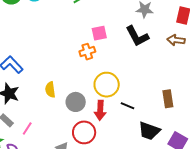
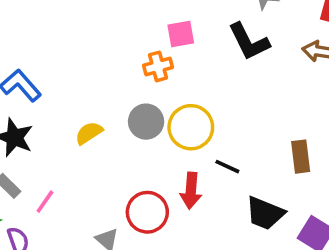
yellow semicircle: (50, 90) -> (89, 133), turned 63
gray circle: (76, 102) -> (146, 122), moved
red arrow: (100, 110) -> (191, 191), moved

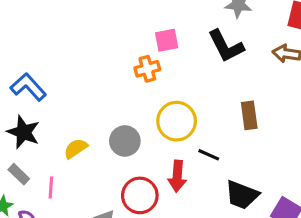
gray circle: (146, 122) -> (125, 141), moved
yellow semicircle: (89, 133) -> (76, 148), moved
brown rectangle: (301, 157) -> (249, 115), moved
pink line: (45, 202) -> (51, 188), turned -30

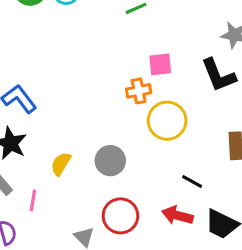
yellow circle: (177, 121) -> (167, 121), moved
yellow semicircle: (76, 148) -> (61, 164), turned -30
red arrow: (177, 176) -> (177, 215), moved, turned 96

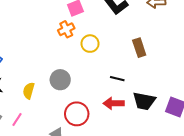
yellow circle: (167, 121) -> (90, 44), size x0.7
pink line: (33, 200) -> (17, 119), turned 40

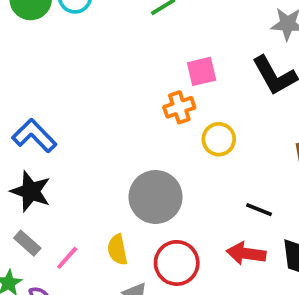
gray circle: (60, 80) -> (156, 197), size x1.4
yellow semicircle: (29, 91) -> (117, 250), moved, turned -35

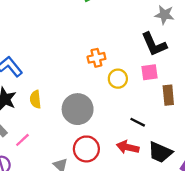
pink square: (202, 71) -> (149, 72), moved
yellow semicircle: (117, 250) -> (35, 99), moved

